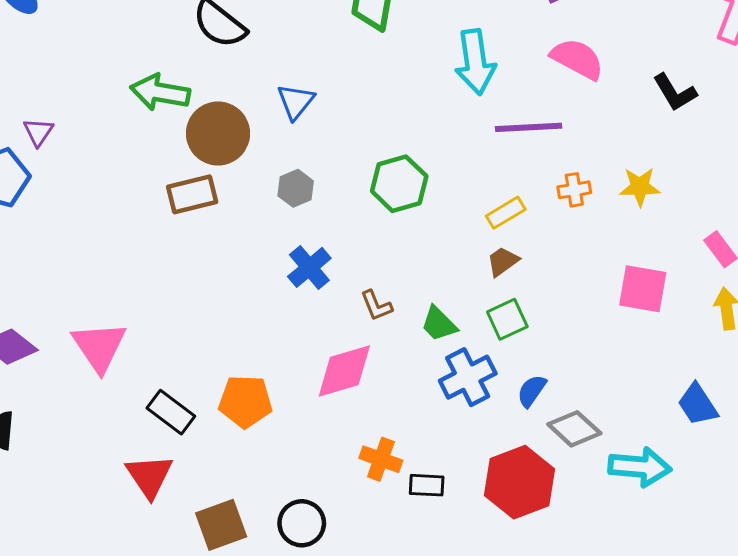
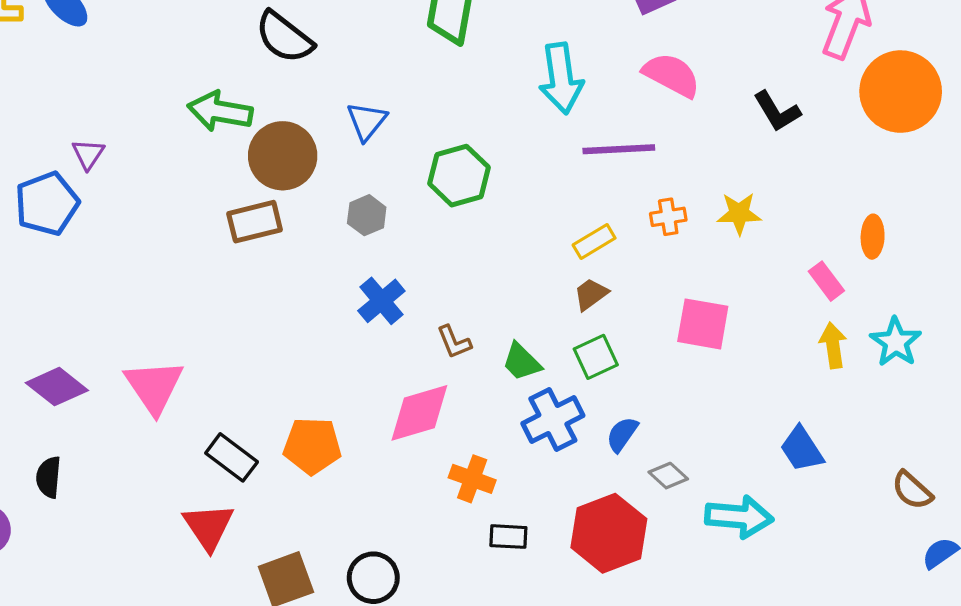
green hexagon: (399, 184) -> (459, 176), moved
pink square: (643, 289) -> (703, 324), moved
gray diamond: (574, 429) -> (668, 476), size x0.7
orange cross: (381, 459) -> (472, 479), moved

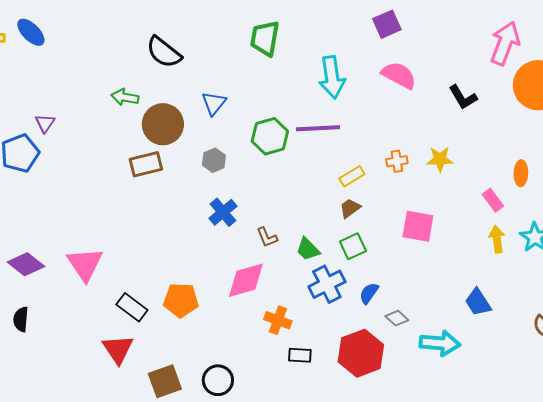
green arrow: (220, 111) -> (125, 97), size x0.7
purple line: (619, 149) -> (318, 128), moved

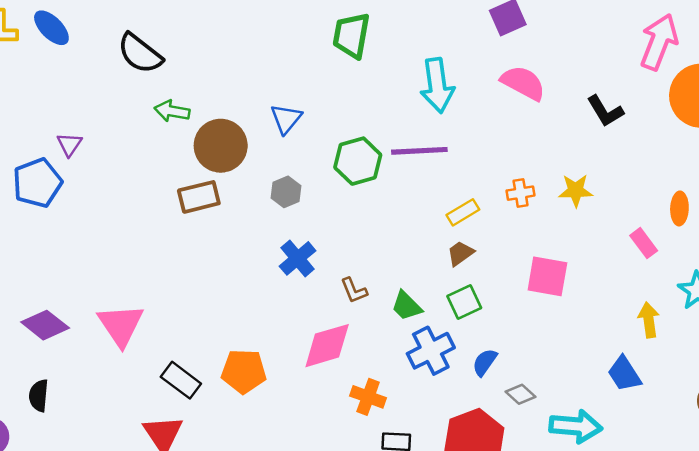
black semicircle: (164, 52) -> (140, 53), moved
yellow arrow: (497, 239) -> (649, 320), moved

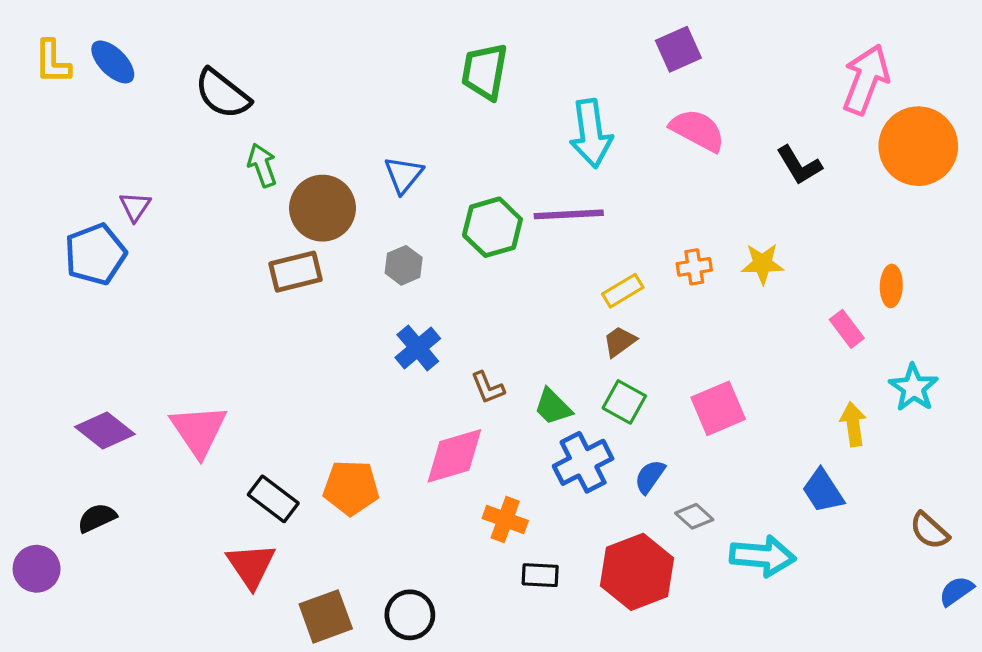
green arrow: (172, 111) -> (262, 165), turned 60
pink square: (547, 276) -> (718, 408), moved, turned -33
green square: (464, 302) -> (624, 402), turned -36
black semicircle: (39, 396) -> (97, 518), turned 60

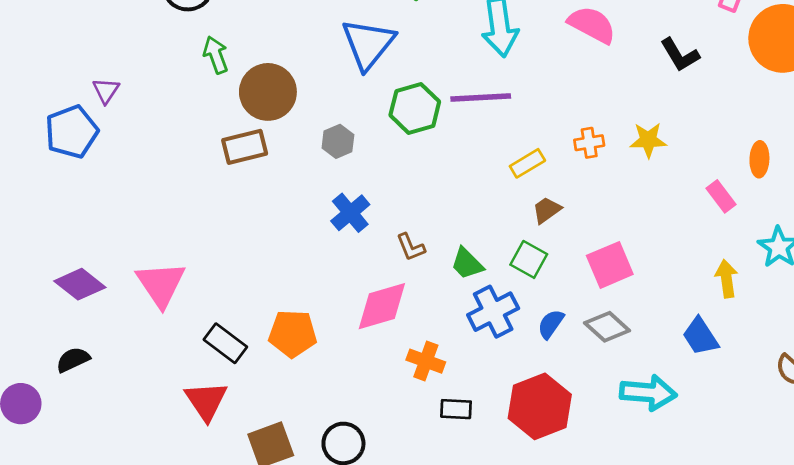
blue triangle: (404, 175) -> (368, 44), moved, size x1.6
brown trapezoid: (620, 342) -> (547, 210), moved
gray diamond: (694, 516) -> (607, 327), moved, size x1.4

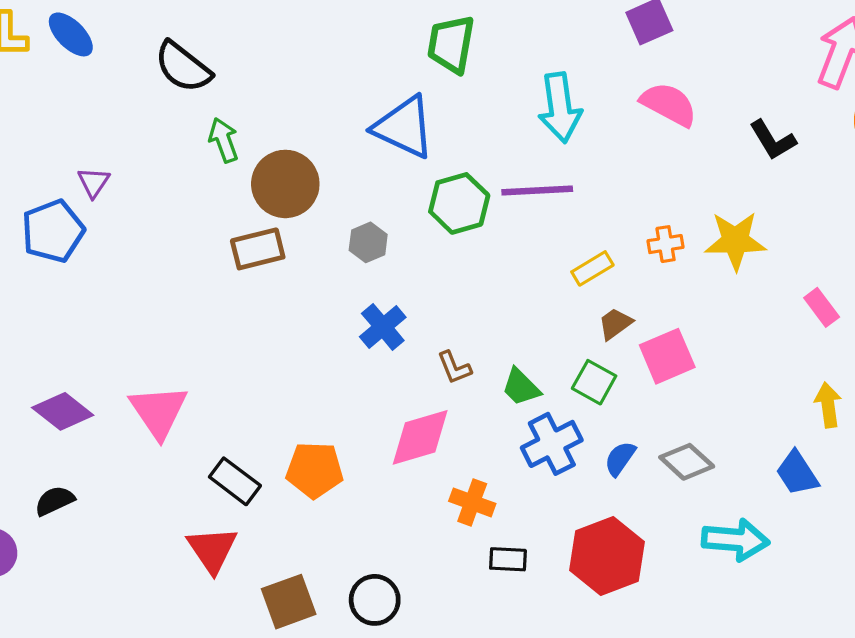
blue triangle: (368, 44) -> (404, 127), turned -44
yellow star: (648, 140) -> (735, 241), size x1.4
pink square: (610, 265) -> (667, 356), moved

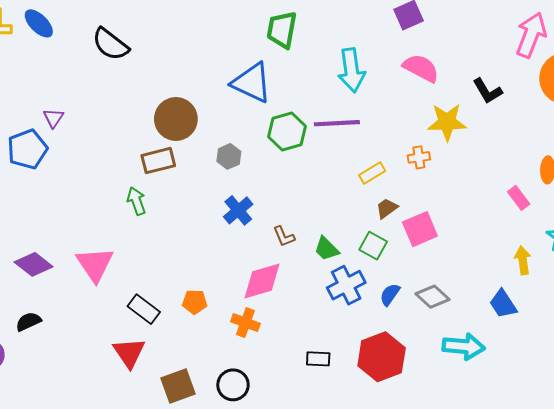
green arrow: (224, 140) -> (136, 201), moved
yellow star: (735, 241) -> (447, 122), moved
orange pentagon: (315, 470) -> (195, 302), size x0.7
orange cross: (472, 502) -> (245, 323), moved

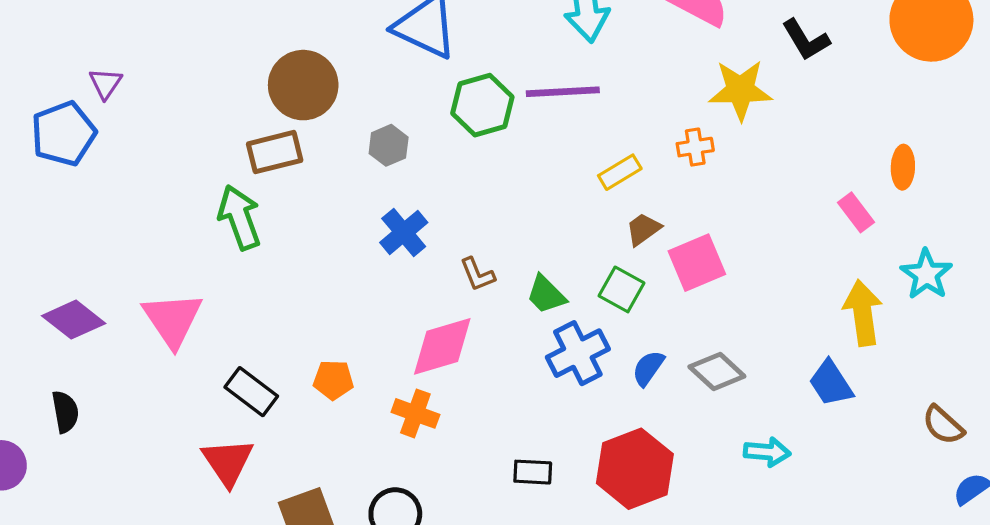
green arrow: (136, 201) -> (239, 217), size x1.4
yellow arrow: (523, 260) -> (863, 313), size x1.4
black semicircle: (28, 322) -> (65, 412), turned 105
cyan arrow: (464, 346) -> (767, 452), size x0.7

